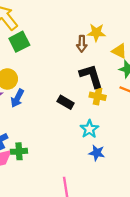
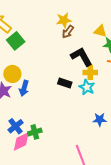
yellow star: (96, 33) -> (64, 20), moved
brown arrow: (82, 44) -> (68, 32), turned 48
cyan star: (89, 129) -> (87, 87), moved

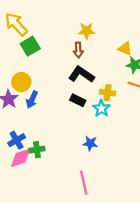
brown arrow: (68, 32) -> (78, 50), moved, turned -48
black L-shape: (81, 57) -> (81, 74), moved, turned -35
blue star: (100, 120) -> (90, 143), moved

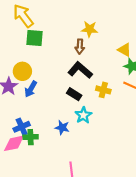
green square: (30, 46) -> (34, 38), turned 30
cyan star: (101, 108) -> (83, 115), moved
blue cross: (17, 140) -> (22, 127), moved
blue star: (90, 143) -> (62, 128), moved

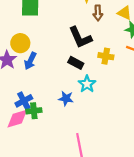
brown arrow: (80, 47) -> (98, 13), moved
black L-shape: (80, 70) -> (80, 37), turned -150

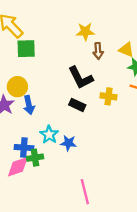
blue arrow: (30, 61) -> (29, 105), turned -35
cyan star: (87, 84) -> (49, 135), moved
blue cross: (24, 101) -> (24, 148), turned 35

